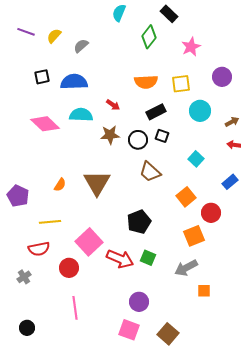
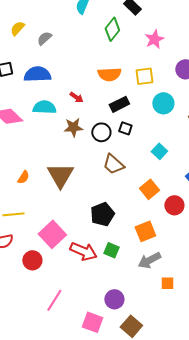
orange square: (194, 236) -> (145, 231), moved
purple circle: (139, 302) -> (114, 299), moved
pink line: (75, 308) -> (54, 300), moved, turned 40

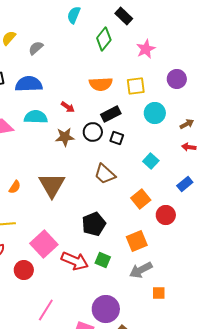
black circle: (101, 132) -> (93, 132), moved
purple circle: (114, 299) -> (106, 309), size x1.4

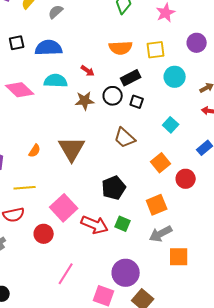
orange square: (159, 293) -> (179, 257), size x1.5

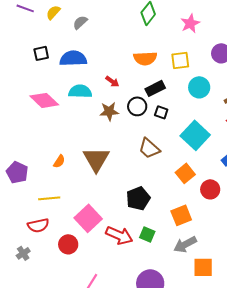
cyan square: (171, 125) -> (195, 135), size x1.8

